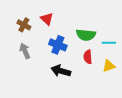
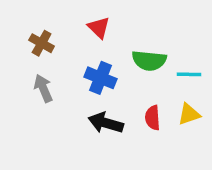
red triangle: (47, 19) -> (99, 28), moved
red semicircle: (88, 57) -> (153, 118), moved

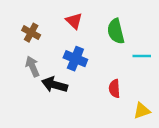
green semicircle: (149, 60) -> (116, 31), moved, turned 70
yellow triangle: (189, 114) -> (142, 111), moved
black arrow: (106, 123) -> (55, 85), moved

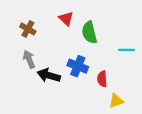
green semicircle: (116, 31) -> (89, 32), moved
blue cross: (75, 59) -> (78, 66), moved
yellow triangle: (142, 111) -> (116, 101), moved

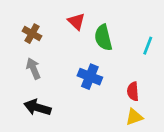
cyan line: (127, 50) -> (148, 46), moved, turned -70
black arrow: (49, 75) -> (37, 108), moved
red semicircle: (102, 79) -> (133, 91), moved

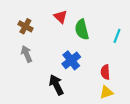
blue cross: (90, 77) -> (71, 60), turned 30
black arrow: (37, 108) -> (56, 85), moved, turned 48

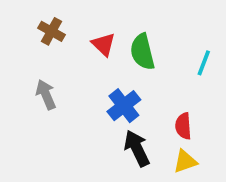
red triangle: (61, 17) -> (103, 44), moved
brown cross: (25, 26) -> (51, 31), moved
black arrow: (56, 85) -> (137, 148), moved

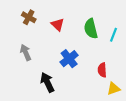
green semicircle: (142, 52) -> (91, 29), moved
black arrow: (137, 148) -> (47, 82), moved
yellow triangle: (185, 161) -> (114, 89), moved

